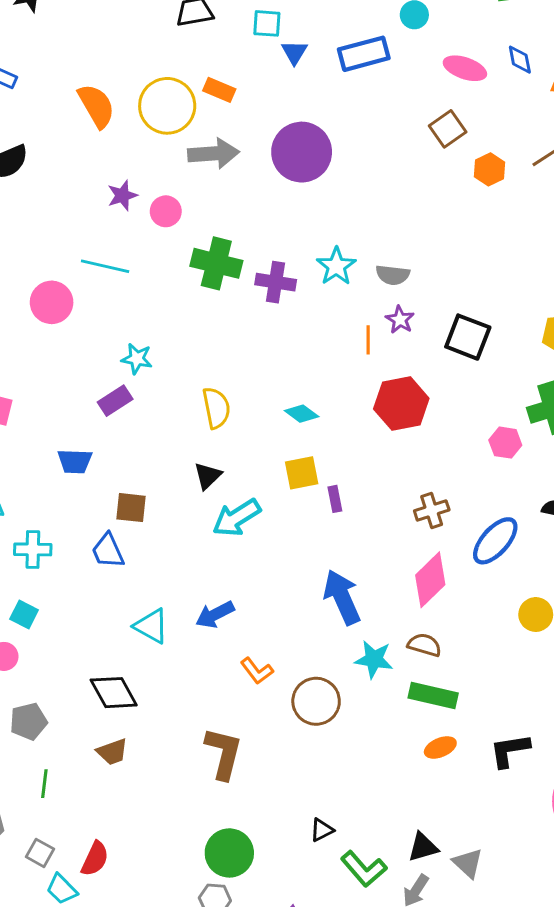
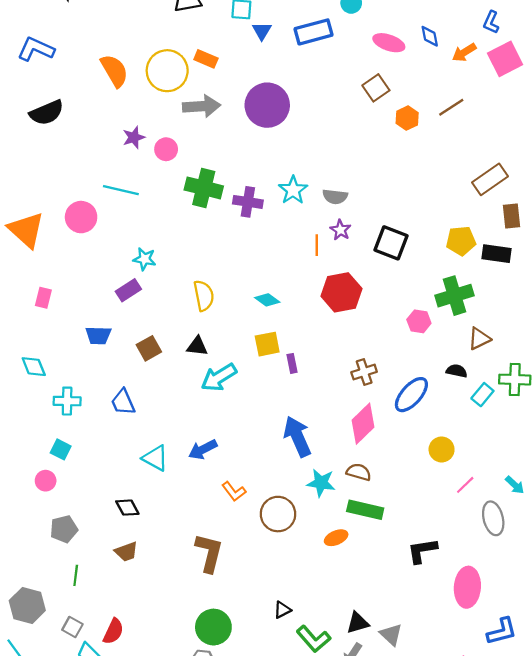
black triangle: (208, 476) -> (197, 346), turned 50
brown square: (131, 508) -> (149, 348), moved, turned -35
black diamond: (114, 693) -> (127, 508), size x0.7
orange ellipse: (440, 747) -> (336, 538), moved

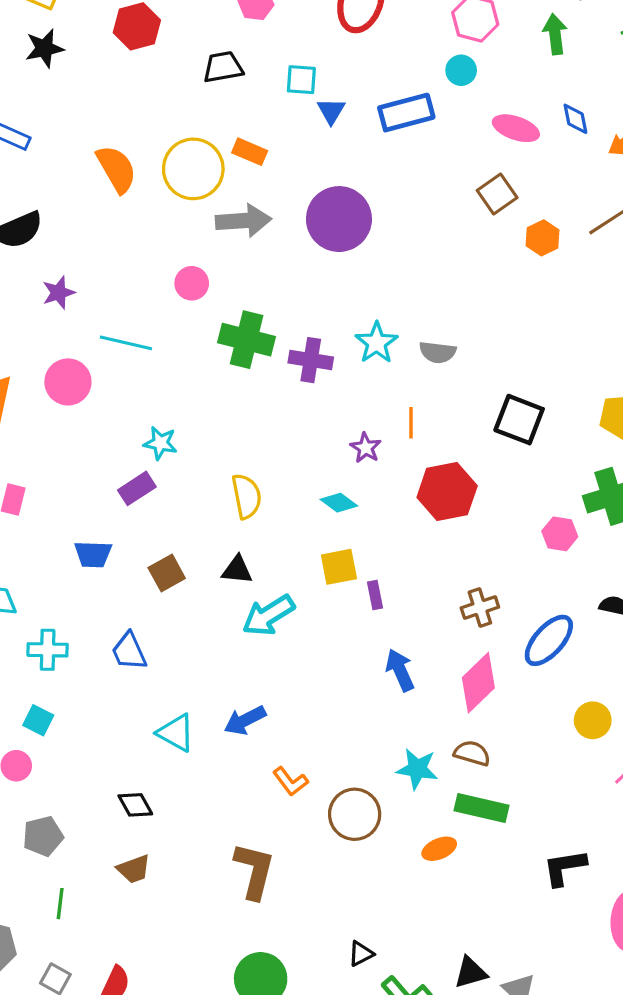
purple star: (134, 137) -> (59, 293), moved
purple star: (340, 230) -> (366, 448), moved
blue arrow: (297, 437) -> (400, 670), moved, size x0.7

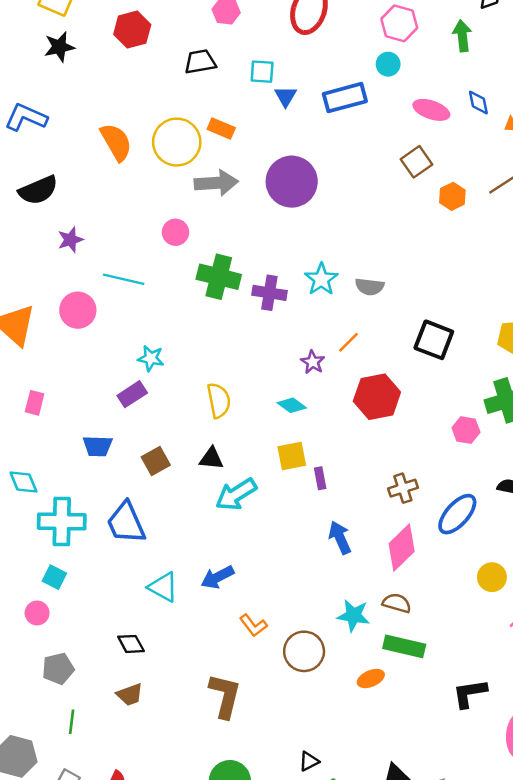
orange line: (411, 423) -> (349, 342), turned 45
cyan cross: (48, 650) -> (62, 522), size x1.5
blue trapezoid: (129, 651) -> (126, 523), size x1.4

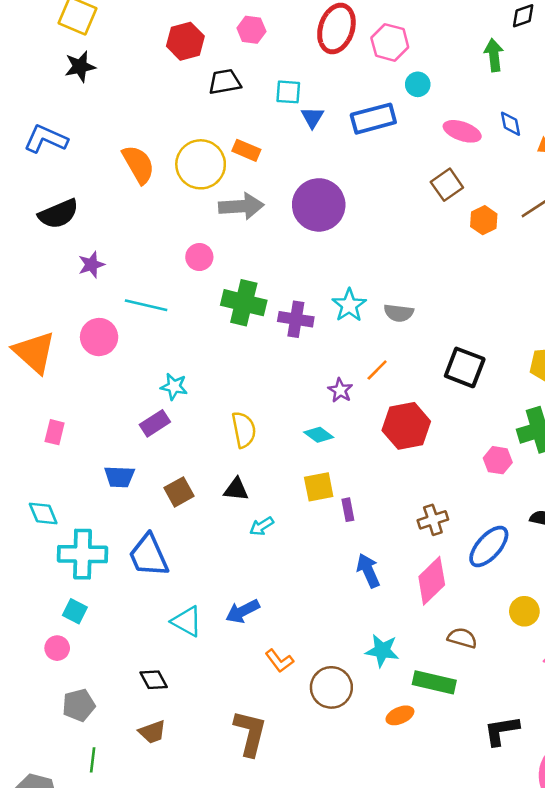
pink hexagon: (399, 23) -> (390, 42), moved
red hexagon: (132, 30) -> (185, 41), moved
cyan arrow: (236, 494) -> (262, 526), size x0.6
brown semicircle: (397, 603) -> (462, 638), moved

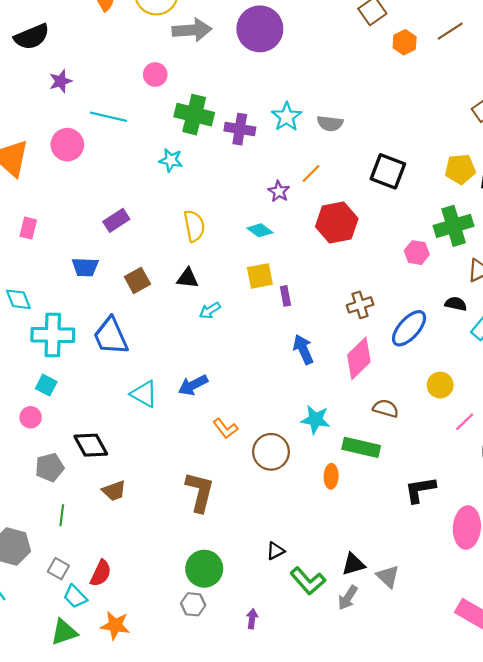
cyan star: (174, 387) -> (171, 160), moved
black diamond: (154, 680) -> (91, 445), moved, size x1.4
orange ellipse: (400, 715) -> (331, 476), turned -65

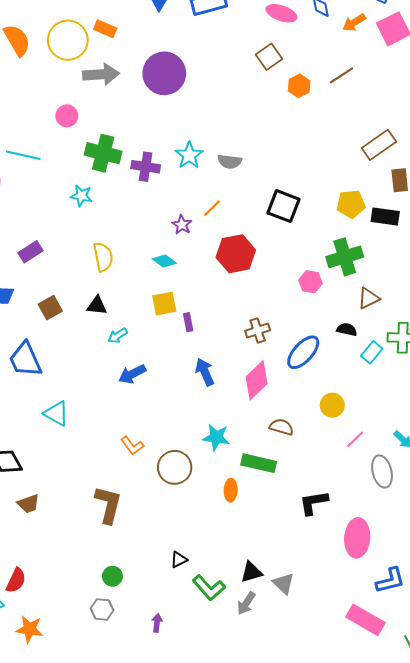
blue arrow: (193, 385) -> (132, 374), moved
green circle: (204, 569) -> (112, 576), size x0.6

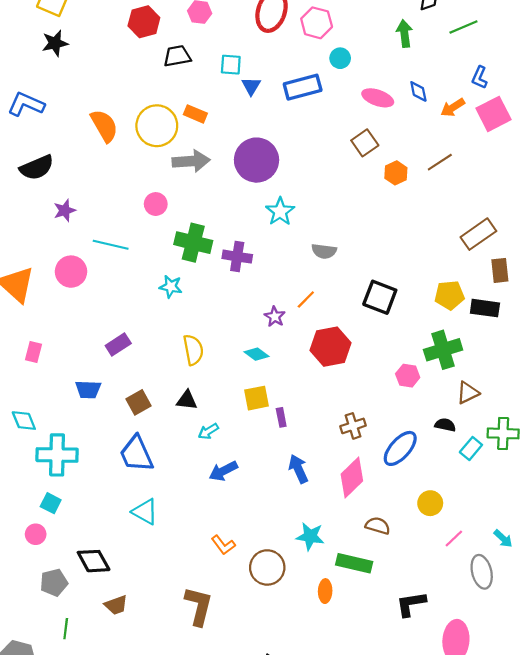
cyan star: (189, 155) -> (280, 212), moved
blue trapezoid: (25, 360) -> (136, 454), moved

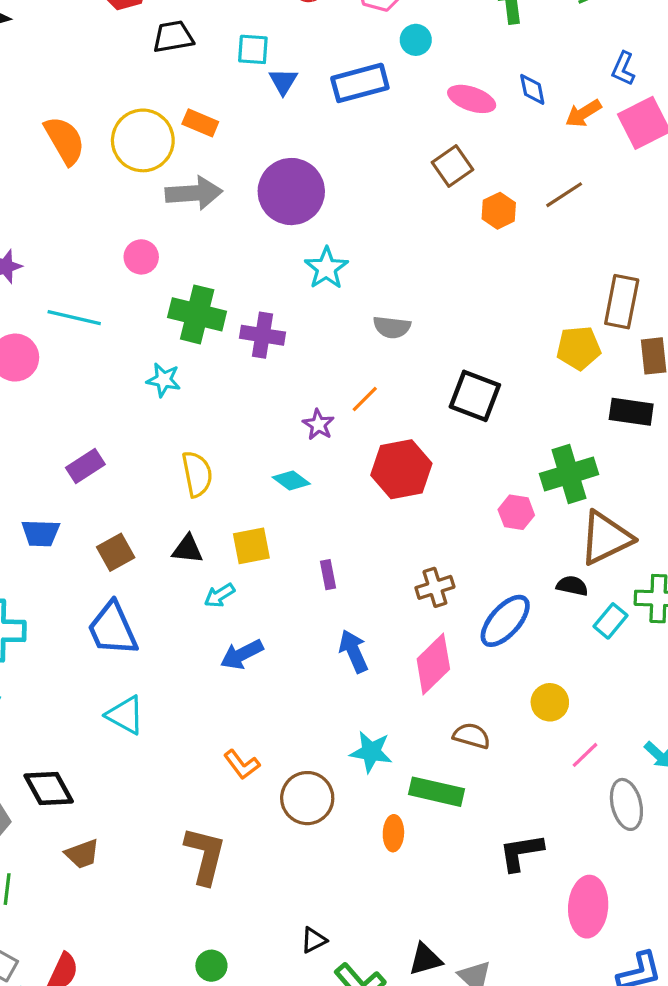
brown rectangle: (478, 234) -> (622, 302), turned -44
yellow pentagon: (450, 295) -> (579, 348), moved
brown triangle: (468, 393) -> (606, 538), size x1.6
yellow square: (257, 398) -> (251, 546), moved

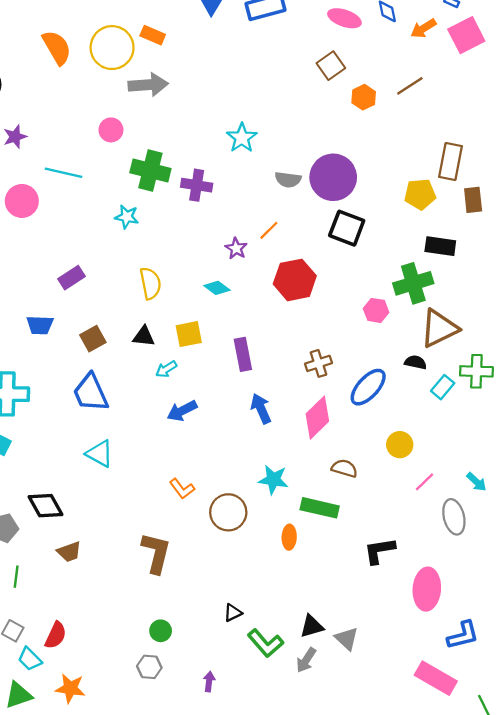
purple circle: (291, 192) -> (333, 177), moved
black rectangle: (631, 412) -> (440, 246), moved
purple rectangle: (328, 575) -> (243, 354), size x1.6

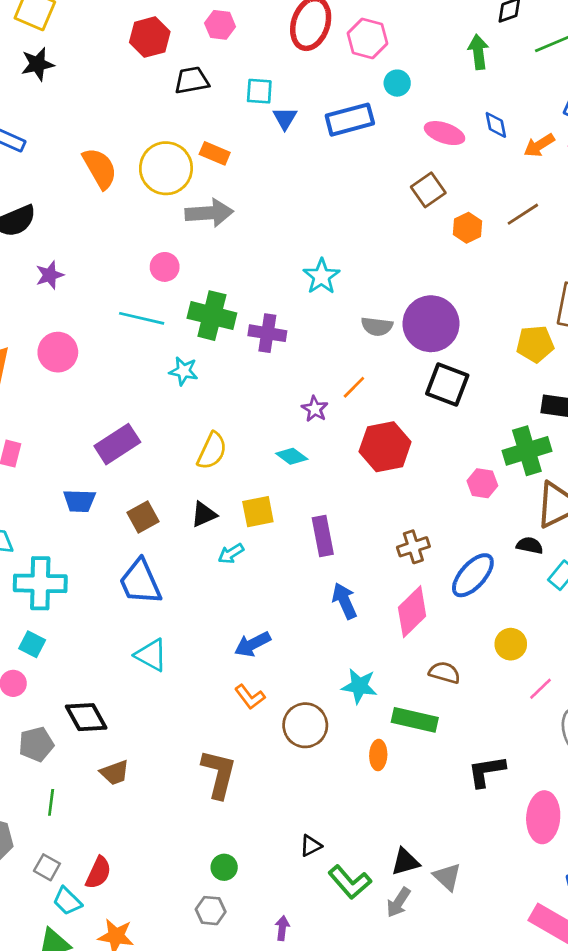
cyan line: (64, 173) -> (142, 318), moved
purple rectangle: (71, 278) -> (117, 444), size x1.4
yellow semicircle: (150, 283) -> (212, 451), turned 36
black triangle: (144, 336) -> (204, 514), turned -30
blue arrow: (182, 411) -> (253, 644), moved

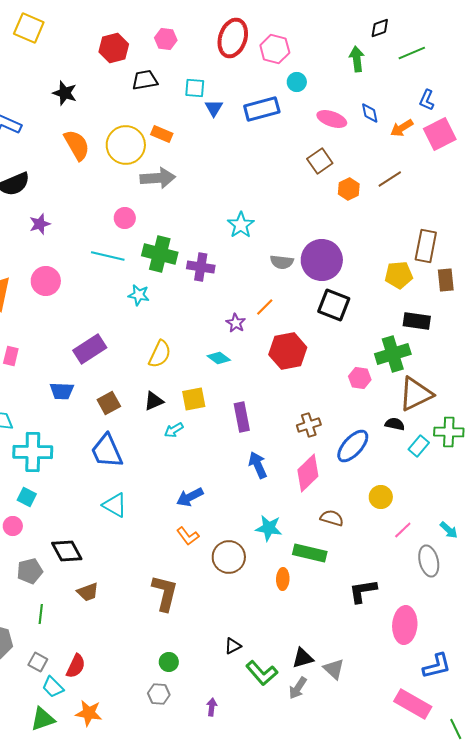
black star: (38, 64) -> (65, 93), moved, turned 30

